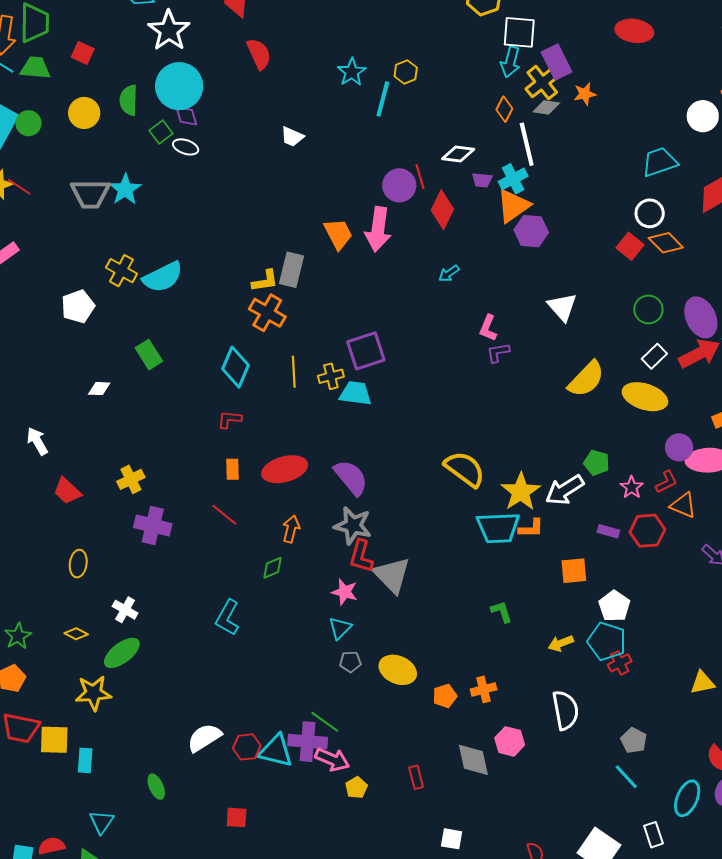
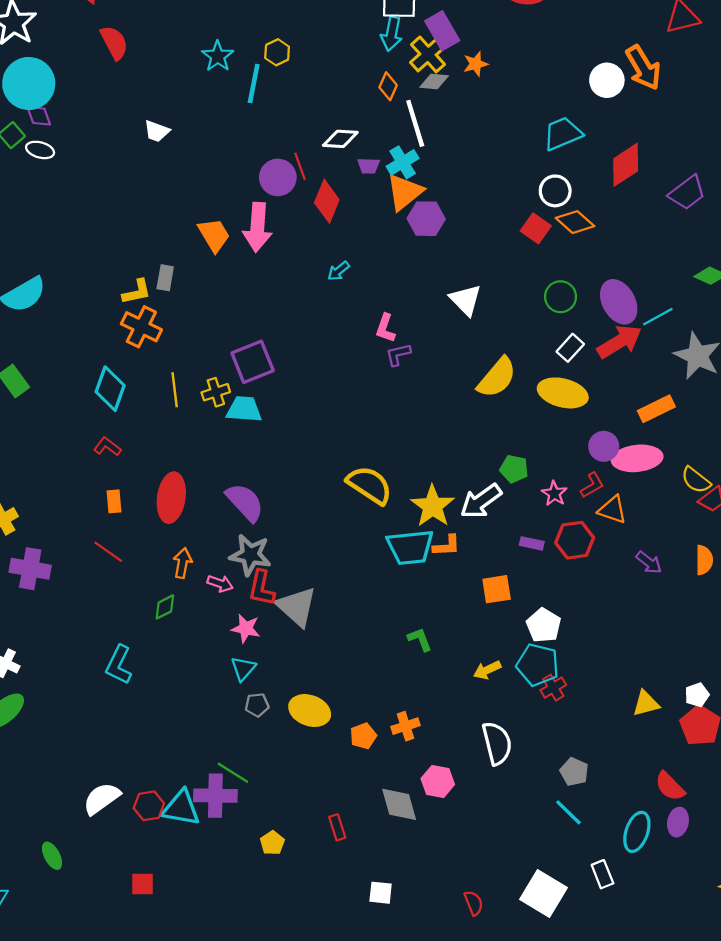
gray rectangle: (292, 270) -> (165, 278), size x0.7
red L-shape: (230, 419) -> (107, 447), turned 35
red ellipse: (285, 469) -> (171, 498), turned -63
pink arrow: (332, 760) -> (220, 583), moved, size x0.7

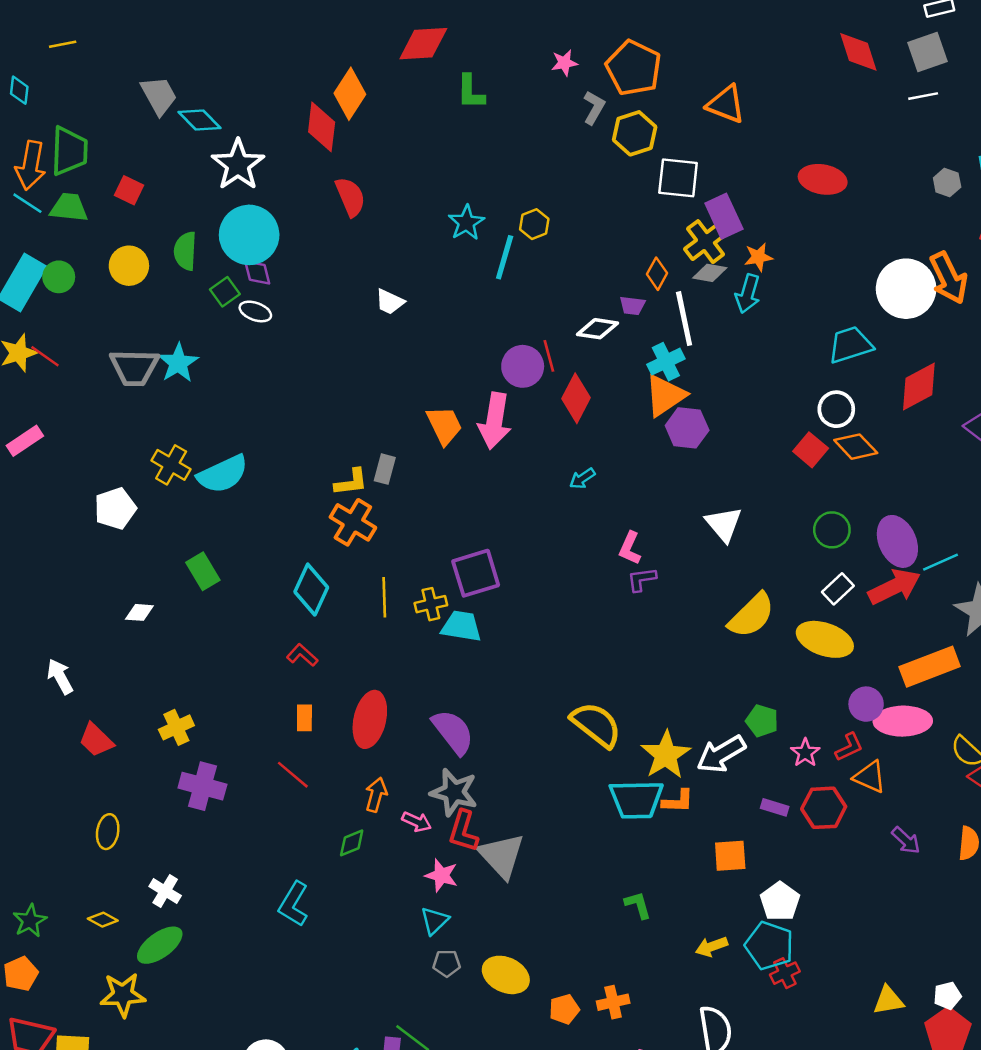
cyan arrow: (392, 34) -> (748, 294), moved
white circle: (607, 80) -> (906, 289), size x1.5
purple trapezoid: (369, 166) -> (632, 306), moved
orange rectangle: (656, 409) -> (930, 667), size x1.4

